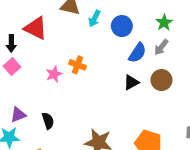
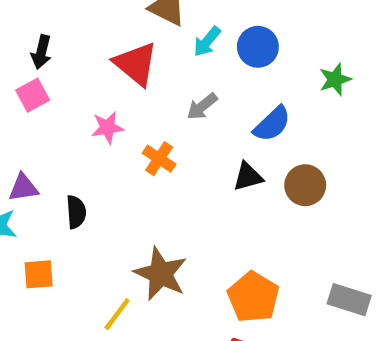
blue circle: (122, 26) -> (258, 47), moved
red triangle: (36, 28) -> (136, 64), moved
gray arrow: (161, 47) -> (202, 106), moved
orange cross: (78, 65) -> (159, 159), moved

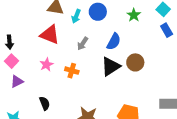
black triangle: (248, 177) -> (111, 66), size x1.5
purple triangle: (23, 188) -> (17, 81), moved

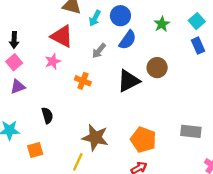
blue semicircle: (114, 42) -> (128, 40), moved
brown circle: (135, 62) -> (157, 68), moved
pink star: (46, 65) -> (53, 61), moved

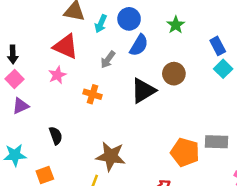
cyan square: (197, 21) -> (223, 69), moved
orange pentagon: (143, 140) -> (185, 152), moved

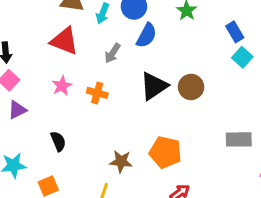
brown circle: (174, 74) -> (191, 87), moved
pink star: (57, 75) -> (62, 86), moved
orange pentagon: (185, 152) -> (165, 152), moved
brown star: (111, 156) -> (121, 161), size x0.7

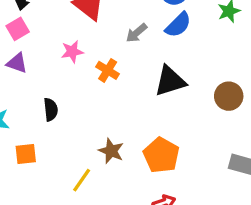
brown circle: (191, 87) -> (229, 96), moved
purple triangle: (17, 110) -> (17, 63), turned 30

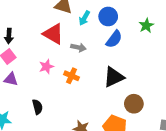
gray arrow: (136, 33) -> (78, 47), moved, turned -120
brown circle: (229, 96) -> (134, 104), moved

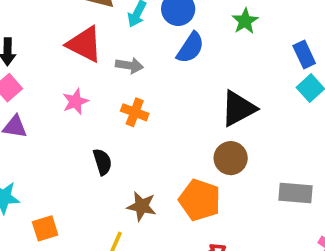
orange cross: (71, 76) -> (135, 112), moved
black triangle: (114, 77) -> (238, 108), moved
black semicircle: (37, 107) -> (102, 162), moved

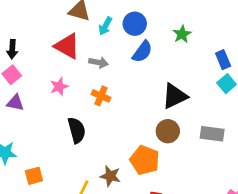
black semicircle: (102, 162) -> (77, 130), size x1.4
gray rectangle: (295, 193) -> (212, 134), moved
brown star: (142, 206) -> (110, 176), moved

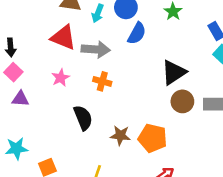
gray arrow: (98, 62) -> (96, 49), size x1.5
brown circle: (168, 131) -> (182, 101), moved
brown star: (110, 176) -> (120, 135), moved

